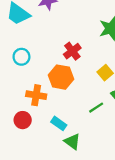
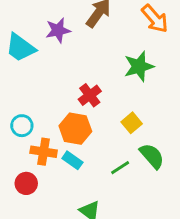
cyan circle: (21, 57) -> (22, 126), moved
cyan rectangle: (59, 123) -> (72, 160), moved

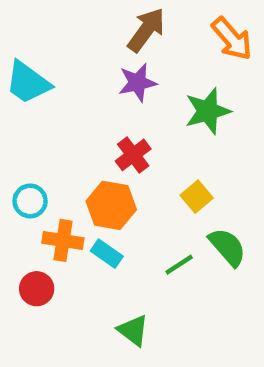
purple star: (58, 30) -> (138, 83), moved

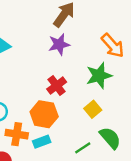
orange arrow: (232, 39) -> (113, 46), moved
green star: (208, 111) -> (99, 76), moved
cyan rectangle: (107, 254) -> (42, 142), turned -56

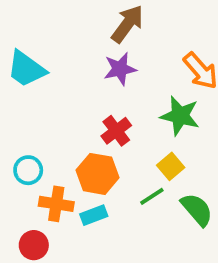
green star: (99, 76) -> (180, 116), turned 30
green line: (83, 148) -> (152, 196), moved

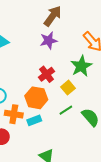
green star: (180, 116) -> (81, 66), turned 30
yellow square: (171, 166) -> (68, 88), moved

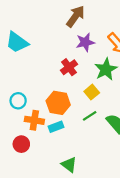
purple star: (49, 41) -> (85, 42), moved
red cross: (47, 74) -> (69, 67), moved

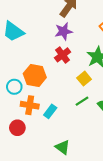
purple star: (85, 42) -> (64, 31), moved
orange hexagon: (58, 103) -> (35, 75), moved
cyan rectangle: (56, 127) -> (50, 111), turned -32

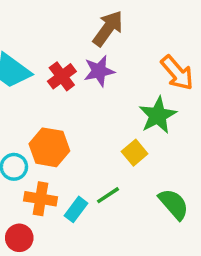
red cross: (63, 55) -> (62, 76), moved
green line: (82, 101) -> (108, 195), moved

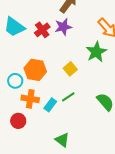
yellow square: (135, 153) -> (70, 69), moved

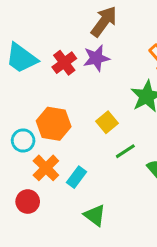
green line: (68, 97) -> (125, 151), moved
orange cross: (30, 99) -> (46, 168), turned 36
green triangle: (62, 140) -> (95, 215), moved

